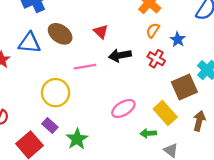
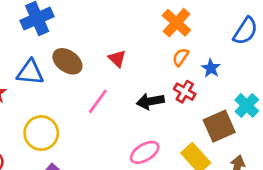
black arrow: (120, 55) -> (150, 101), moved
pink line: (85, 67) -> (98, 101), turned -45
yellow circle: (56, 93) -> (41, 133), moved

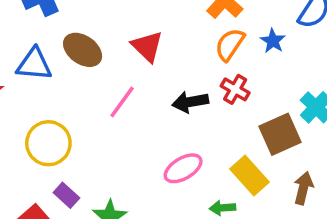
orange semicircle: (181, 57) -> (230, 44), size x1.4
red triangle: (117, 59) -> (147, 46), size x1.4
blue star: (211, 68) -> (273, 41), moved

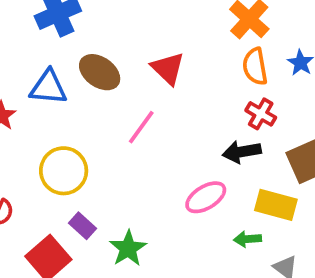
orange semicircle: (230, 44) -> (255, 66), turned -44
black arrow: (190, 102) -> (242, 152), moved
yellow rectangle: (249, 176) -> (276, 205), turned -33

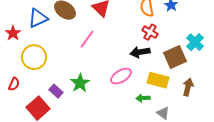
blue triangle: (48, 87) -> (38, 18), turned -30
yellow circle: (64, 171) -> (34, 57), moved
green star: (128, 248) -> (80, 83), moved

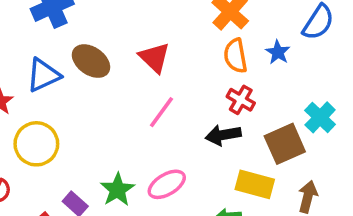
pink line: (87, 39) -> (161, 112), moved
pink ellipse: (121, 76) -> (167, 184), moved

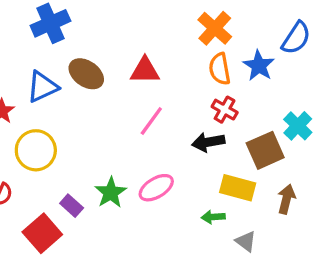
blue star: (278, 52) -> (259, 66), size x1.4
red triangle: (154, 58) -> (145, 71), turned -44

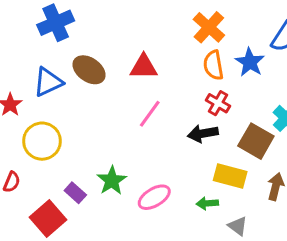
brown square: (265, 150) -> (256, 141), turned -36
pink ellipse: (156, 188) -> (154, 197), moved

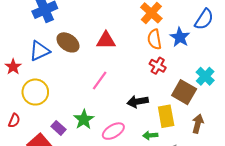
pink line: (150, 114) -> (100, 80), moved
black arrow: (203, 134) -> (138, 102), moved
yellow rectangle: (230, 176) -> (166, 116), turned 65

